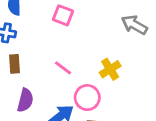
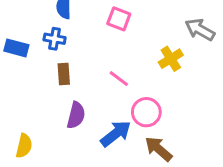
yellow cross: (110, 69) -> (171, 59), moved

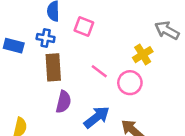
pink square: (119, 19) -> (84, 26), moved
brown rectangle: (64, 74) -> (53, 67), size x1.5
pink circle: (146, 112) -> (130, 83), moved

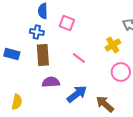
blue rectangle: (14, 46) -> (12, 54), moved
pink circle: (130, 83) -> (121, 72), moved
purple semicircle: (63, 102) -> (51, 82), turned -108

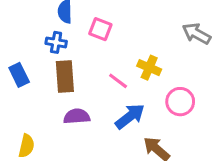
yellow cross: (113, 45) -> (149, 68), moved, turned -35
blue rectangle: (12, 54) -> (19, 75), turned 49
blue arrow: (77, 94) -> (130, 116), moved

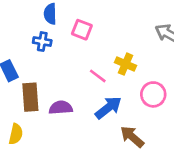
brown rectangle: (65, 76) -> (30, 97), moved

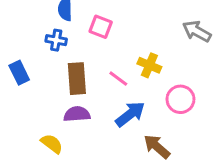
brown rectangle: (30, 97) -> (77, 79), moved
yellow semicircle: (16, 134) -> (52, 144), moved, turned -66

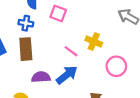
brown rectangle: (77, 79) -> (26, 49), moved
blue arrow: (130, 114) -> (67, 75), moved

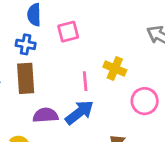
pink square: (58, 13) -> (68, 32), turned -35
pink line: (71, 51) -> (85, 81), turned 48

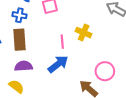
pink circle: (145, 101) -> (105, 71), moved
purple semicircle: (45, 115) -> (24, 66), moved

